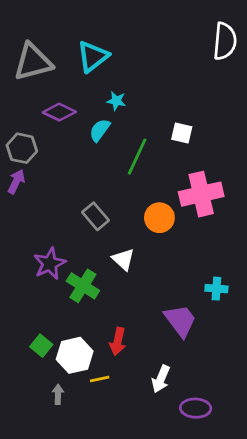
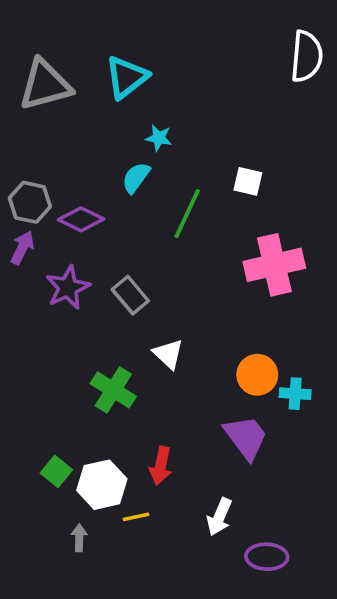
purple diamond: (59, 112) -> (81, 219), moved
orange circle: (159, 218) -> (257, 375), moved
purple star: (50, 264) -> (68, 288), moved

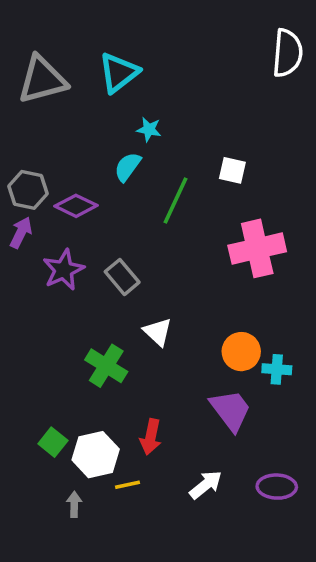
white arrow: (219, 517) -> (206, 485), turned -152
purple ellipse: (267, 557) -> (277, 487), moved

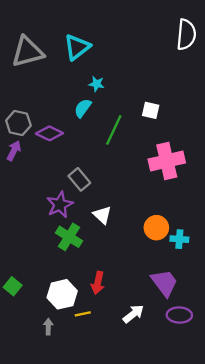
purple star: (64, 270) -> (60, 205), moved
purple trapezoid: (231, 410) -> (164, 283), moved
green square: (53, 442) -> (13, 286), moved

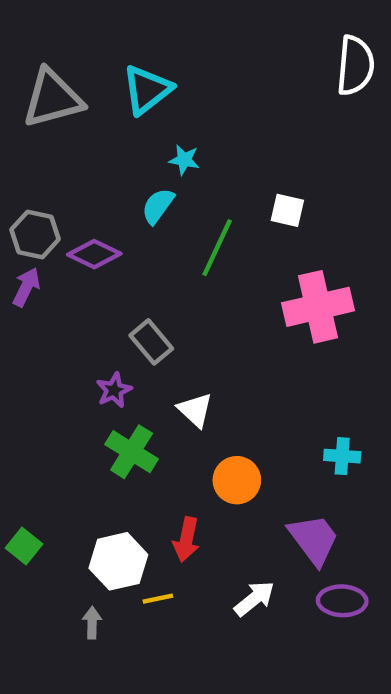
purple star: (60, 205) -> (114, 390), size x0.7
orange circle: (156, 228) -> (237, 480), moved

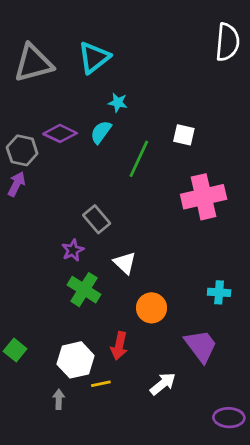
purple diamond: (94, 254) -> (60, 133), moved
purple ellipse: (342, 601) -> (229, 418), moved

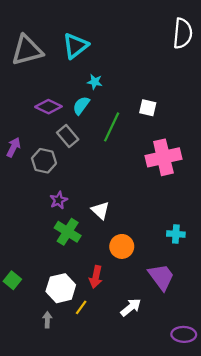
gray hexagon: (22, 150) -> (44, 161), moved
gray rectangle: (97, 219) -> (68, 136), moved
yellow line: (101, 384) -> (81, 307), turned -42

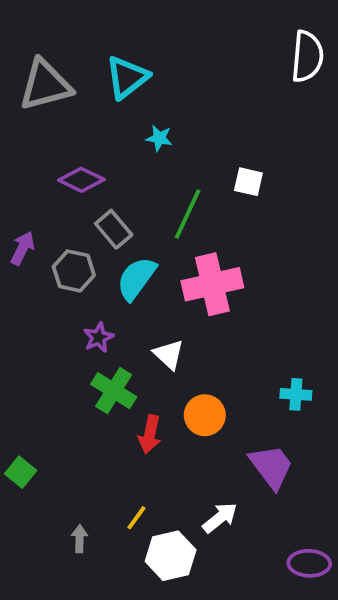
cyan semicircle: (81, 106) -> (136, 279), moved, size x1.4
pink cross: (163, 157) -> (212, 284), moved
red arrow: (96, 277) -> (150, 434), moved
white hexagon: (61, 288) -> (171, 556), moved

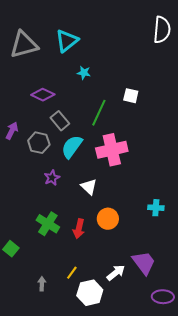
green cross: (114, 391) -> (48, 224), moved
purple trapezoid: (271, 466) -> (144, 263), moved

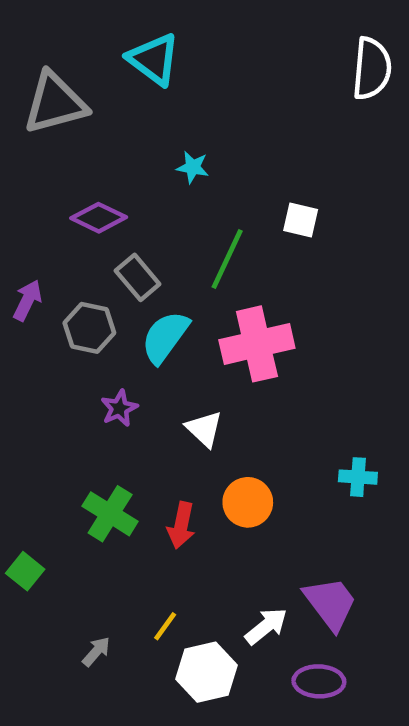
cyan triangle: (67, 41) -> (154, 59), moved, turned -45
gray arrow: (42, 284) -> (96, 652), turned 40
purple ellipse: (163, 297) -> (319, 681), moved

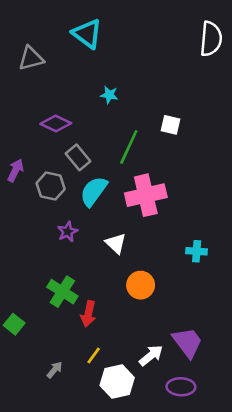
gray triangle: (55, 103) -> (31, 58), size x0.7
cyan cross: (358, 477) -> (197, 251), moved
red arrow: (181, 525) -> (88, 314), moved

